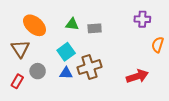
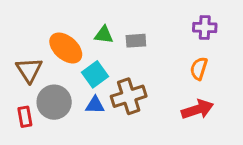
orange ellipse: (35, 25) -> (66, 48), moved
orange semicircle: (158, 45) -> (199, 68), moved
gray circle: (38, 71) -> (54, 102), size x1.5
red rectangle: (17, 81) -> (25, 117), turned -40

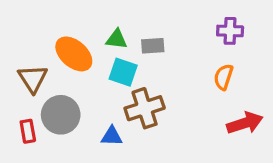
cyan square: (95, 74) -> (123, 72), moved, turned -35
blue triangle: (95, 105) -> (112, 136), moved
red arrow: (197, 109) -> (245, 123), moved

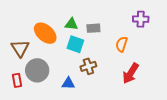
orange semicircle: (223, 77) -> (122, 44), moved
brown cross: (145, 108) -> (88, 66), size x0.7
red arrow: (245, 123) -> (131, 73), moved, turned 140

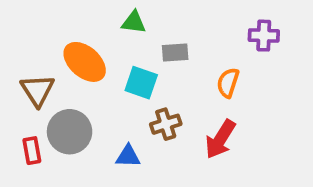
green triangle: (71, 24) -> (134, 22), moved
red arrow: (131, 73) -> (220, 139), moved

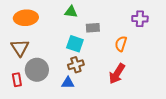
orange ellipse: (85, 62) -> (26, 18), moved, turned -45
brown cross: (166, 124) -> (76, 65), moved

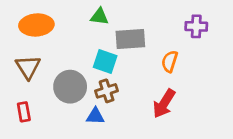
gray rectangle: (93, 28) -> (130, 39), size x1.5
gray circle: (37, 70) -> (70, 87), moved

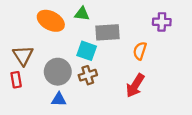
orange ellipse: (36, 25) -> (51, 21), moved, turned 32
red rectangle: (24, 112) -> (16, 80), moved
blue triangle: (95, 116) -> (59, 99), moved

